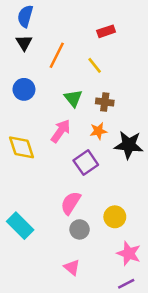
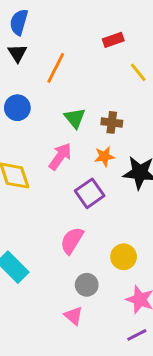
yellow line: (95, 65) -> (138, 72), moved
gray circle: (80, 229) -> (87, 285), moved

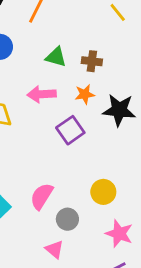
green triangle: (75, 118) -> (56, 57), turned -35
pink arrow: (60, 156) -> (42, 94), turned -128
pink semicircle: (72, 241) -> (42, 196), moved

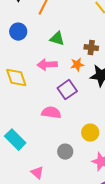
brown cross: (92, 61) -> (91, 48), moved
pink semicircle: (42, 196) -> (51, 113), moved, turned 66
pink triangle: (55, 249) -> (37, 173), moved

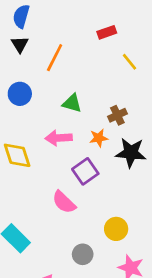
brown cross: (91, 48) -> (117, 115), turned -32
pink semicircle: (51, 113) -> (64, 202), turned -144

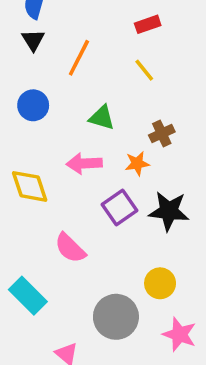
yellow line: (129, 62) -> (144, 70), moved
black star: (131, 153) -> (169, 211), moved
pink semicircle: (64, 202) -> (70, 248), moved
gray circle: (83, 254) -> (116, 317), size x1.6

